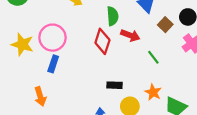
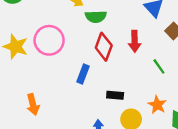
green semicircle: (113, 16) -> (96, 17), moved, turned 90
red arrow: (130, 35) -> (135, 41), turned 66
blue rectangle: (53, 64) -> (83, 74), moved

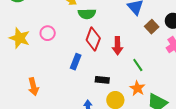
pink circle: (49, 40) -> (48, 33), size x0.6
red arrow: (135, 41) -> (117, 46), moved
green line: (159, 66) -> (138, 65), moved

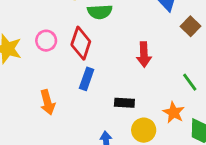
red diamond: (93, 39) -> (81, 43), moved
green line: (138, 65) -> (190, 82), moved
orange arrow: (33, 87) -> (47, 102), moved

